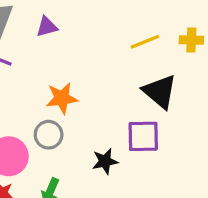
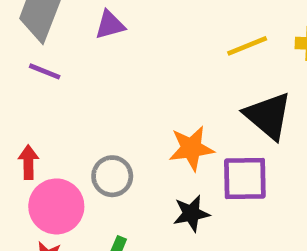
orange star: (62, 98) -> (191, 148), moved

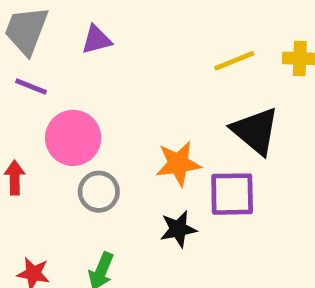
pink circle: (56, 206) -> (73, 138), moved

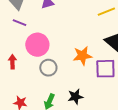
black star: (178, 229) -> (75, 97), moved

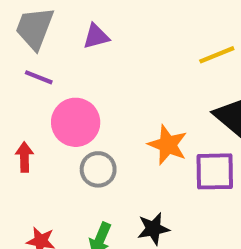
orange star: (82, 56) -> (168, 145), turned 30

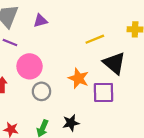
yellow line: (217, 55) -> (95, 39), moved

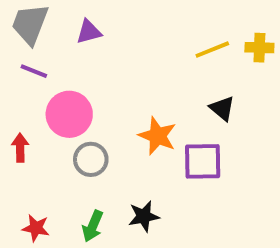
yellow line: (95, 39) -> (212, 50), moved
black triangle: (114, 63) -> (222, 108), size x0.6

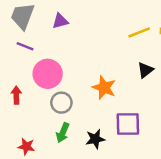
black triangle: (222, 108) -> (145, 70), turned 42
purple square: (203, 161) -> (128, 124), moved
green arrow: (93, 226) -> (63, 133), moved

